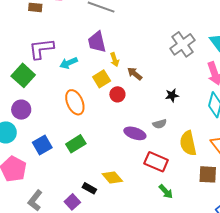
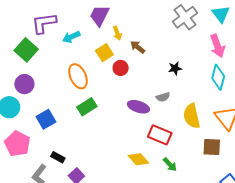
purple trapezoid: (97, 42) -> (99, 16), turned 40
green rectangle: (76, 144) -> (87, 107), moved
yellow diamond: (112, 178) -> (138, 159), moved
black rectangle: (89, 188) -> (58, 157), moved

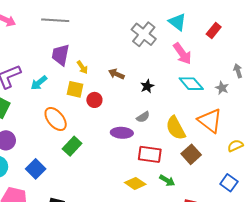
brown arrow: (138, 47) -> (116, 74), moved
yellow square: (104, 53) -> (75, 89), turned -30
cyan diamond: (218, 77) -> (191, 84), turned -40
brown square: (212, 147) -> (191, 154), moved, turned -30

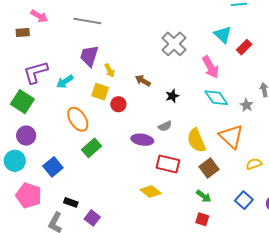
cyan triangle: (177, 22) -> (223, 35), moved
green arrow: (167, 180) -> (204, 196), moved

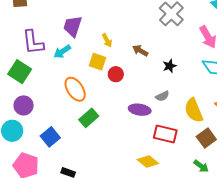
purple trapezoid: (89, 56) -> (73, 26), moved
purple L-shape: (36, 72) -> (33, 42), turned -80

